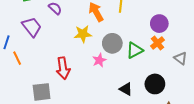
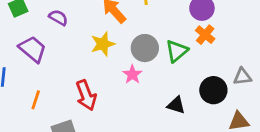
orange line: (17, 58) -> (36, 100), moved, turned 56
gray triangle: (181, 58) -> (242, 77), moved, turned -32

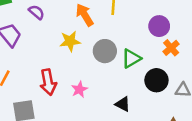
orange cross: (205, 35) -> (171, 48), moved
pink star: (132, 74) -> (79, 89), moved
black circle: (213, 90) -> (156, 80), moved

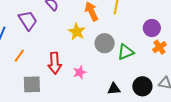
yellow star: (70, 41) -> (77, 32), turned 30
black circle: (156, 80) -> (142, 86), moved
black triangle: (123, 104) -> (114, 89), turned -40

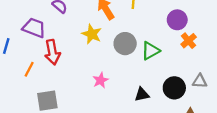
purple trapezoid: (28, 20) -> (34, 28), turned -30
red arrow: (55, 63) -> (52, 52), moved

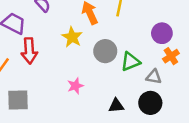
gray triangle: (200, 81) -> (154, 77), moved

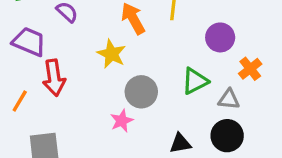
purple circle: (162, 33) -> (220, 37), moved
gray circle: (105, 51) -> (141, 92), moved

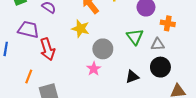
orange cross: (250, 69) -> (168, 23), turned -32
green triangle: (195, 81) -> (135, 37), turned -30
orange line: (20, 101) -> (29, 77), moved

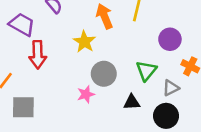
gray triangle: (158, 44) -> (171, 88), turned -40
black triangle: (132, 77) -> (132, 102), moved

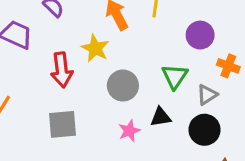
red arrow: (38, 55) -> (62, 70), moved
pink star: (86, 94) -> (129, 131), moved
gray square: (23, 107) -> (63, 124), moved

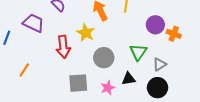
orange cross: (228, 66) -> (174, 34), moved
gray square: (63, 124) -> (78, 83), moved

